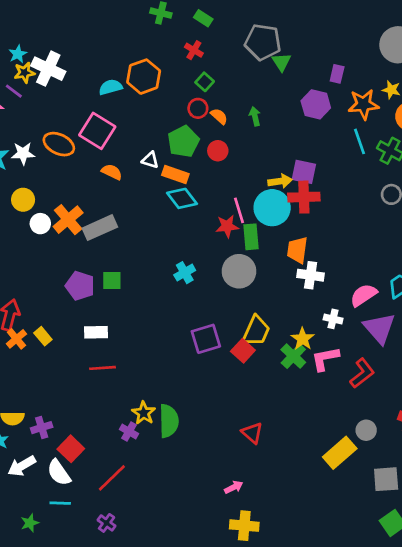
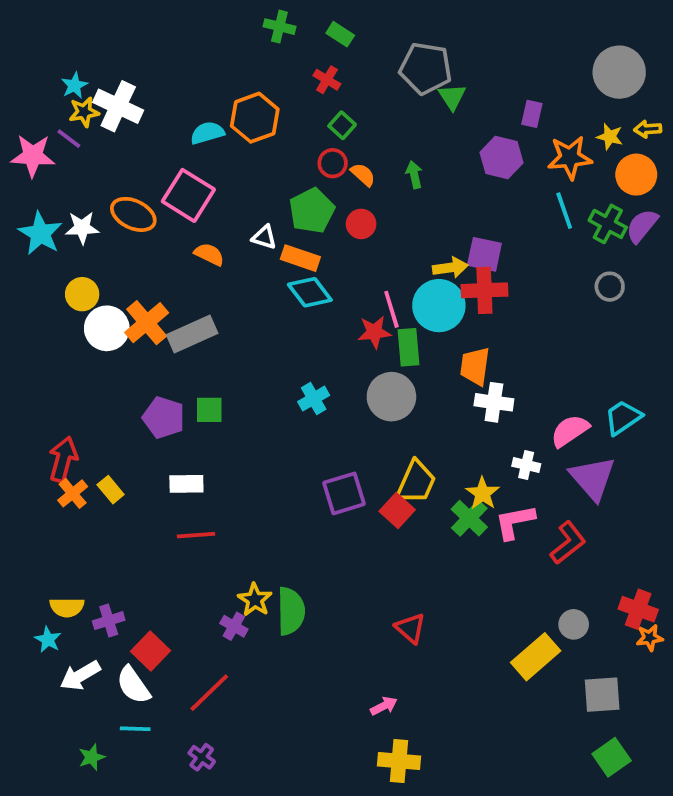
white circle: (40, 224) -> (107, 328), size x1.5

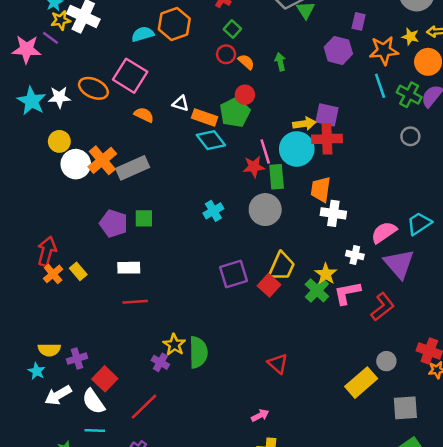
green pentagon: (312, 211) -> (235, 112), moved

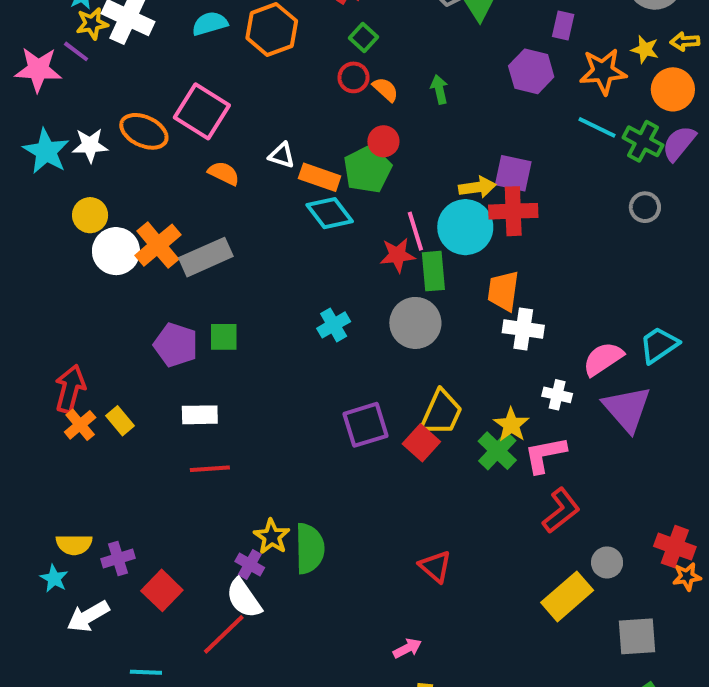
cyan semicircle: (143, 34) -> (210, 24), moved
cyan line: (380, 86) -> (597, 127), turned -45
red L-shape: (383, 307) -> (561, 511), moved
white semicircle: (93, 402) -> (244, 598), moved

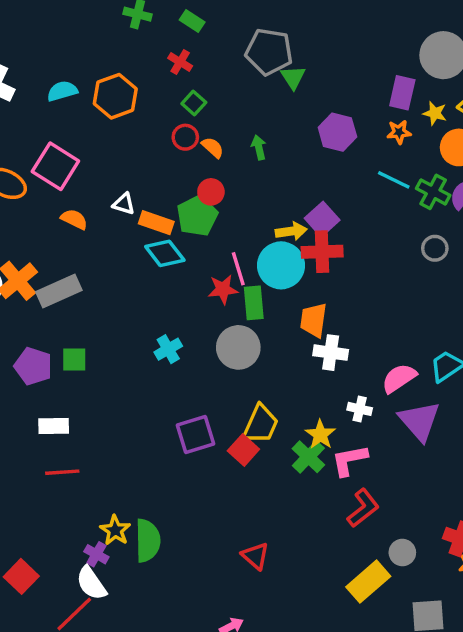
purple rectangle: (563, 26) -> (402, 93), moved, size x1.4
orange star: (603, 71) -> (399, 132), size x0.6
purple square: (513, 173) -> (322, 219), turned 36

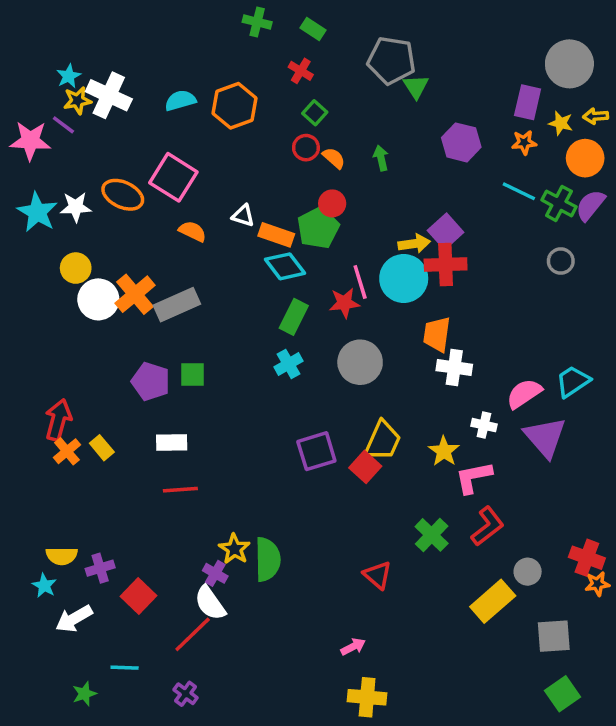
green rectangle: (254, 303) -> (294, 317), moved, turned 32
green cross: (308, 457) -> (432, 535), moved

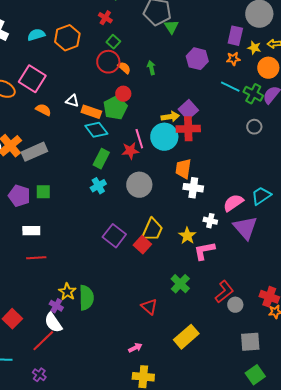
red circle: (306, 148) -> (108, 62), size x1.5
purple square: (316, 451) -> (114, 236), turned -35
red L-shape: (487, 526) -> (224, 292), moved
yellow rectangle: (493, 601) -> (186, 337), moved

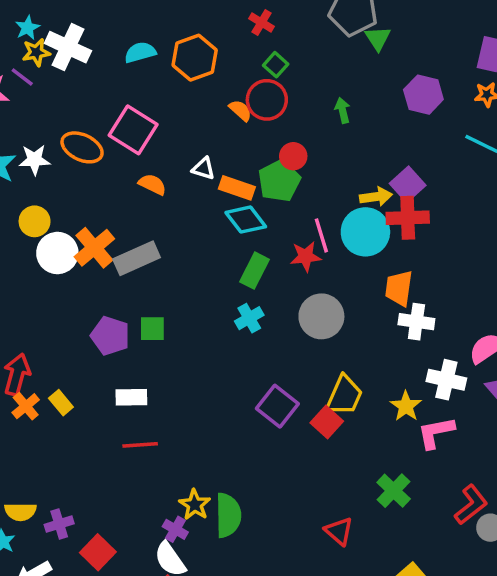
orange semicircle: (124, 68) -> (240, 110), moved
white cross: (210, 221) -> (446, 380), size x1.5

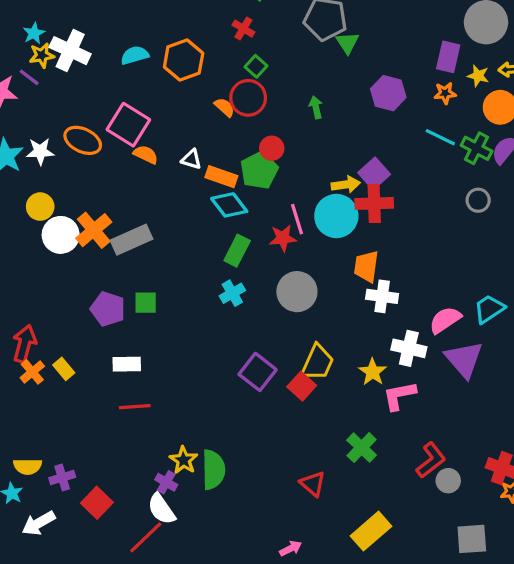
orange semicircle: (152, 184) -> (146, 155), moved

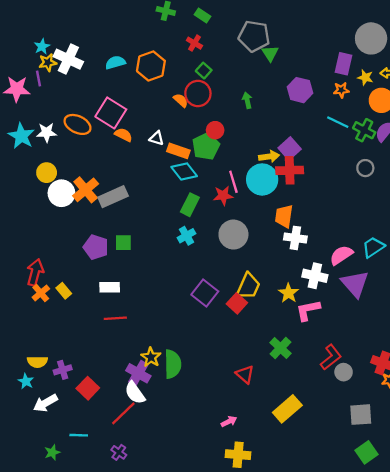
purple line: (29, 77) -> (39, 79), turned 42
purple cross: (166, 482) -> (138, 373), size x1.5

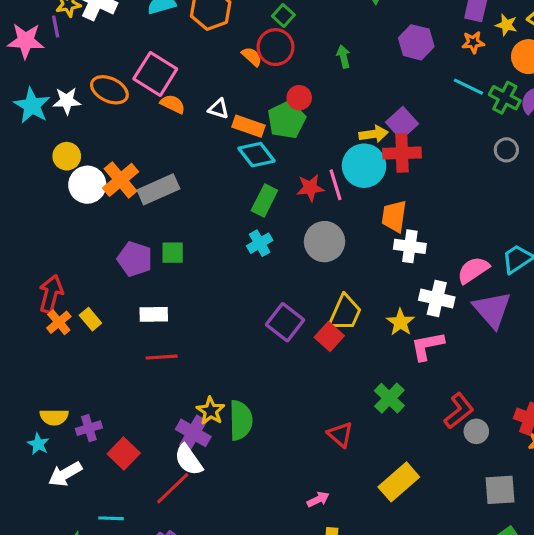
pink line: (233, 182) -> (336, 185), moved

